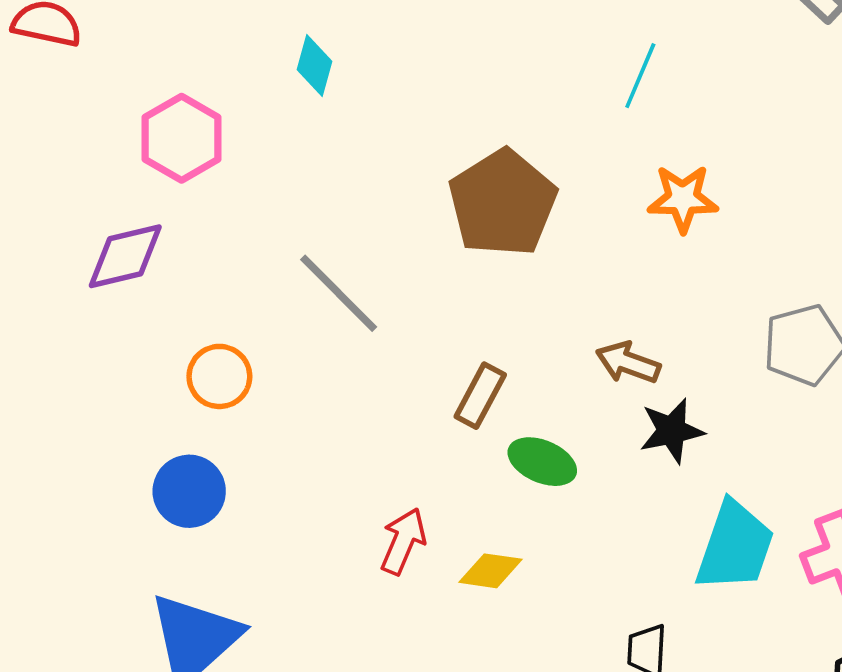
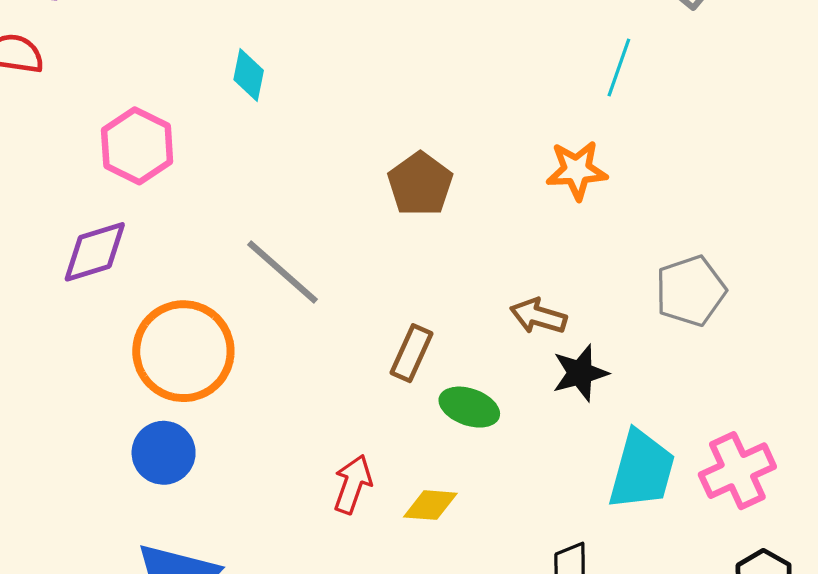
cyan line: (640, 76) -> (619, 67), moved
brown pentagon: (503, 203) -> (420, 184), size x0.7
orange circle: (219, 376) -> (183, 351), size x1.8

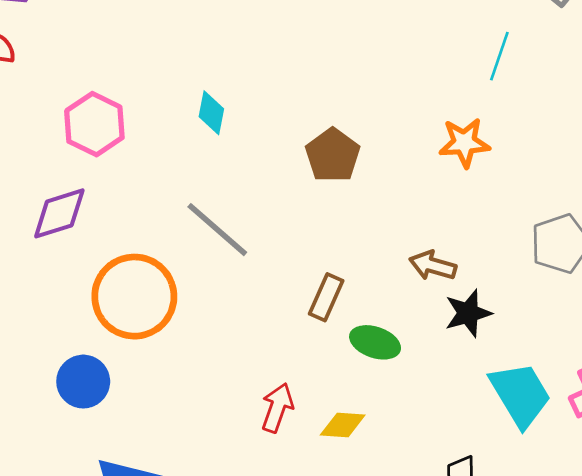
cyan diamond: (249, 75) -> (211, 113), moved
blue circle: (164, 453) -> (83, 382), moved
cyan trapezoid: (642, 470) -> (520, 395), turned -46

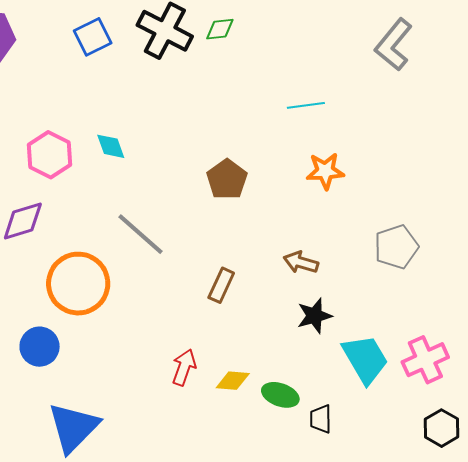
cyan line: (499, 56) -> (306, 105), moved, turned 63
cyan diamond: (211, 113) -> (111, 146), moved, turned -32
black star: (468, 313) -> (314, 316), moved
green ellipse: (375, 342) -> (280, 395), moved

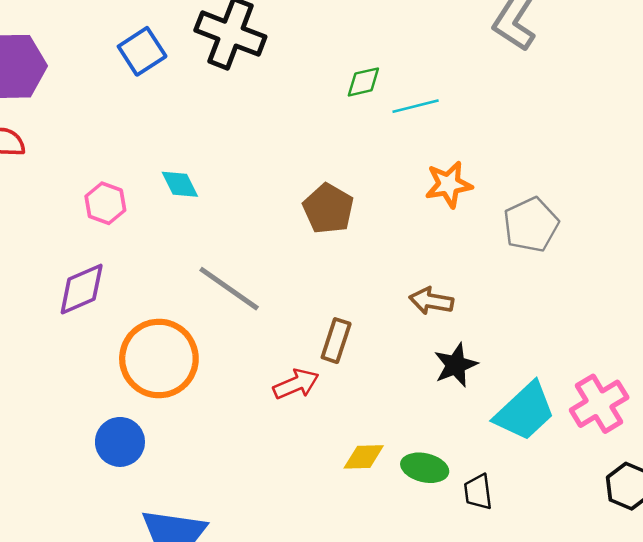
green diamond: (220, 29) -> (363, 82), moved
pink hexagon: (50, 155) -> (105, 203), size x0.7
gray pentagon: (396, 247) -> (531, 225), moved
cyan trapezoid: (365, 359) -> (525, 412), turned 84
red arrow: (184, 367) -> (296, 384), moved, turned 54

